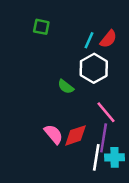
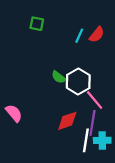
white hexagon: (94, 68) -> (78, 82), moved
pink semicircle: (54, 134) -> (14, 113), moved

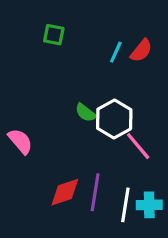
pink semicircle: (14, 113) -> (20, 141), moved
red diamond: (67, 121) -> (65, 192), moved
purple line: (92, 123) -> (95, 192), moved

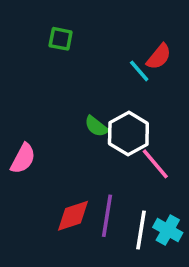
cyan line: (116, 52) -> (139, 71), moved, turned -65
pink semicircle: (20, 141) -> (23, 159), turned 68
cyan cross: (149, 205) -> (168, 230), turned 30

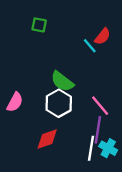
green semicircle: (96, 126) -> (62, 81), size x1.5
white hexagon: (128, 134) -> (59, 103), moved
purple line: (107, 216) -> (98, 130), moved

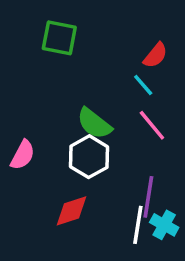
green square: (39, 25) -> (59, 38), size x1.5
cyan line: (90, 46) -> (143, 85), moved
pink line: (100, 106) -> (152, 125), moved

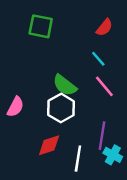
red semicircle: (155, 55) -> (104, 27), moved
white line: (138, 225) -> (78, 159), moved

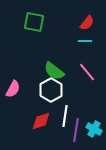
cyan line: (98, 59) -> (85, 41), moved, turned -48
purple line: (102, 136) -> (76, 130), moved
white line: (78, 159) -> (65, 116), moved

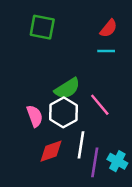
green semicircle: (54, 71) -> (67, 88), turned -70
pink line: (87, 72) -> (100, 105), moved
pink semicircle: (13, 89) -> (35, 116), moved, turned -48

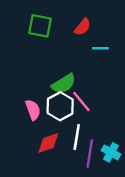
red semicircle: (109, 28) -> (83, 27), moved
pink line: (100, 105) -> (81, 102), moved

